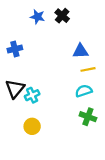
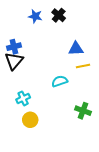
black triangle: (15, 89) -> (14, 61), moved
cyan semicircle: (84, 91) -> (60, 81), moved
cyan cross: (32, 95) -> (23, 98), moved

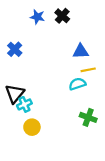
blue cross: (14, 47) -> (15, 49), turned -32
black triangle: (14, 61) -> (15, 94), moved
cyan semicircle: (60, 81) -> (77, 84), moved

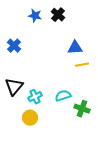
cyan semicircle: (77, 84) -> (63, 96), moved
cyan cross: (24, 104) -> (35, 97), moved

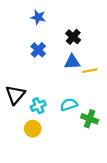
black cross: (58, 15) -> (73, 37), moved
blue cross: (14, 46) -> (38, 50), moved
blue triangle: (75, 48) -> (72, 62), moved

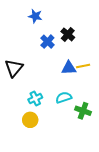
blue cross: (38, 50) -> (47, 42), moved
blue triangle: (72, 62) -> (69, 68), moved
black triangle: (15, 95) -> (14, 68), moved

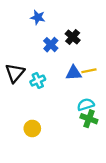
cyan semicircle: (64, 97) -> (86, 105), moved
cyan cross: (35, 99) -> (38, 81), moved

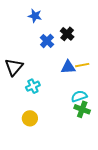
cyan cross: (38, 81) -> (33, 86), moved

